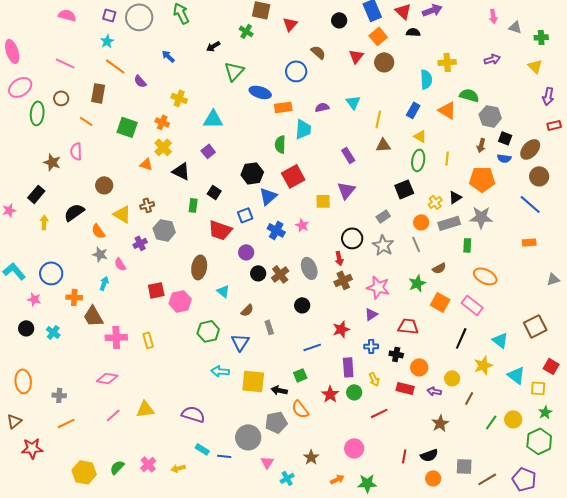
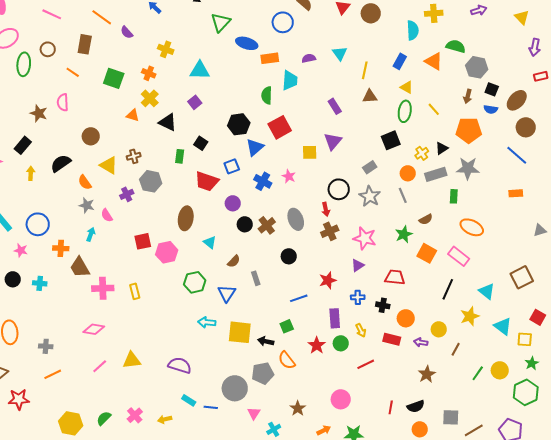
yellow line: (447, 158) -> (434, 109), turned -48
cyan cross: (53, 332) -> (40, 283), turned -32

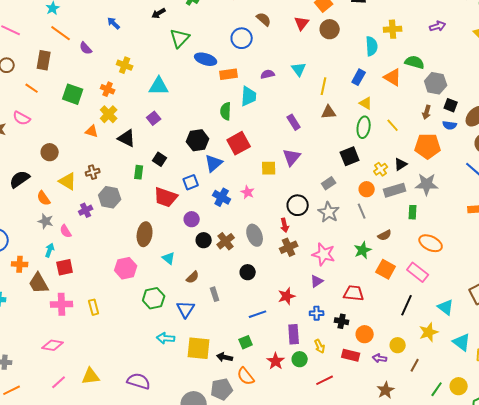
pink semicircle: (63, 102) -> (22, 118), turned -60
red square: (143, 241) -> (65, 267), moved

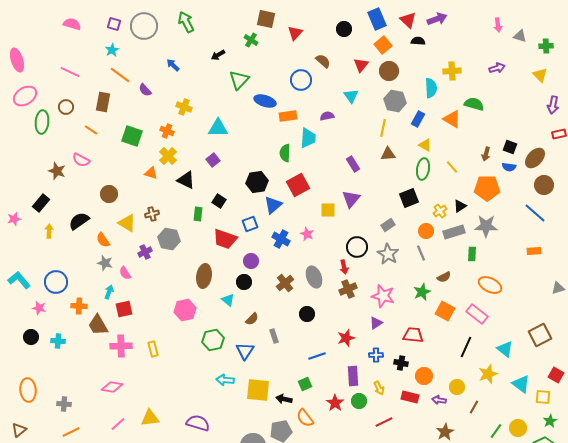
cyan triangle: (299, 69) -> (351, 96), moved
gray hexagon: (436, 83) -> (395, 101), moved
black circle: (204, 240) -> (244, 282), moved

